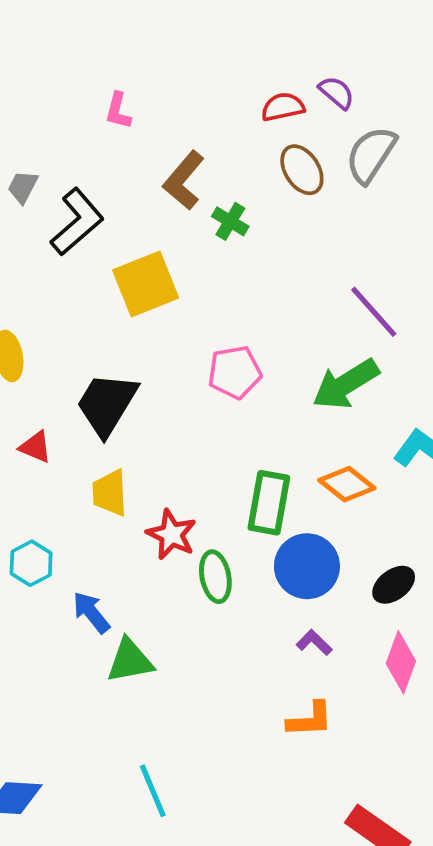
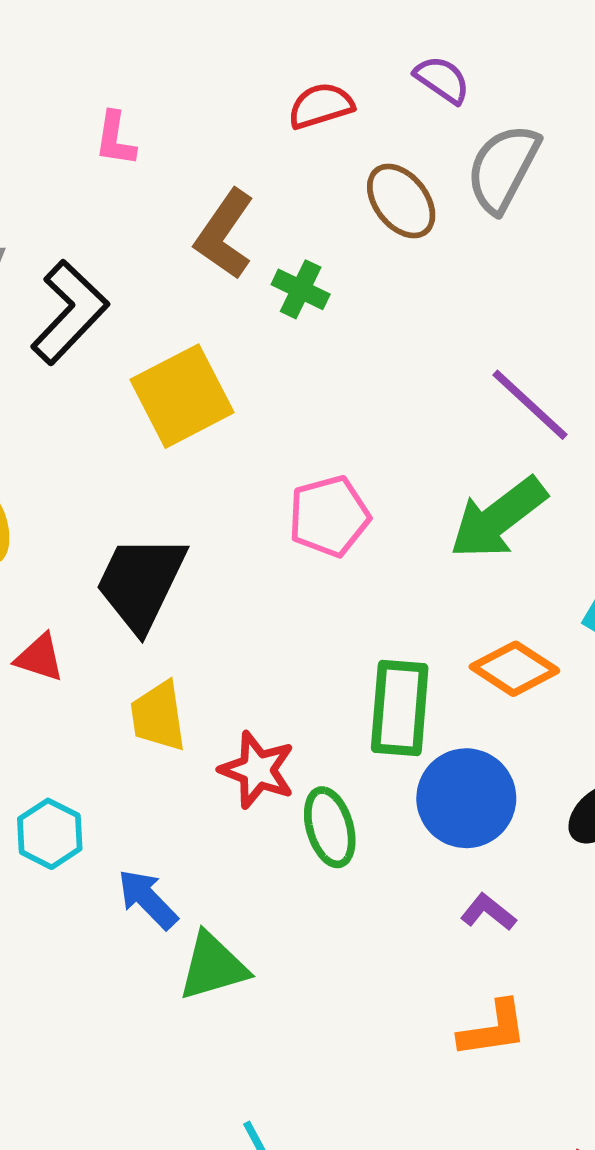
red semicircle: (283, 107) -> (321, 106), moved

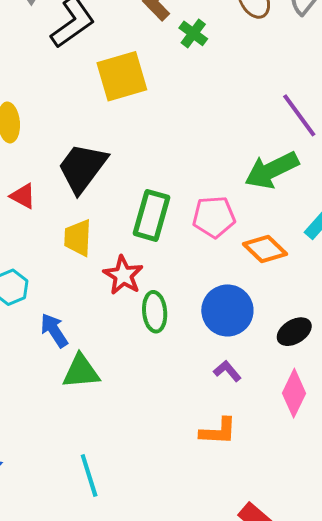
pink pentagon: (329, 516) -> (214, 217), moved
green rectangle: (400, 708) -> (151, 215), moved

